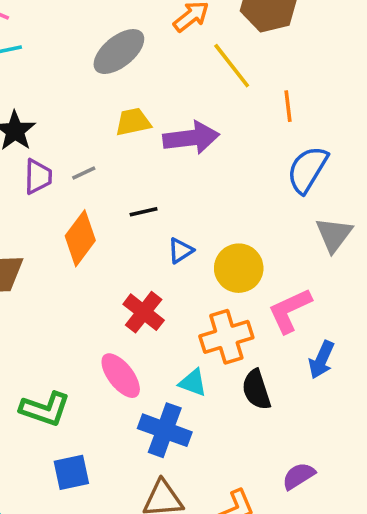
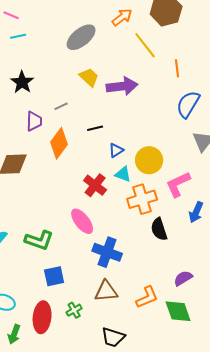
yellow trapezoid: (133, 122) -> (89, 77), turned 55
purple trapezoid: (38, 177) -> (34, 121), moved
cyan triangle: (193, 383) -> (123, 174), moved

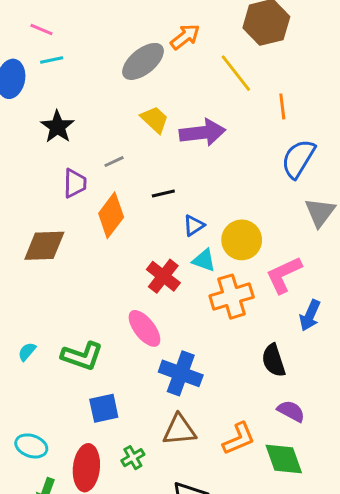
orange arrow: (122, 17) -> (185, 37), moved
black semicircle: (159, 229) -> (274, 360), moved
purple semicircle: (183, 278) -> (291, 411), turned 60

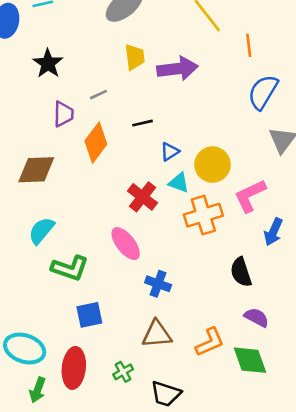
yellow trapezoid: (155, 119) -> (135, 57), turned 40
cyan semicircle: (27, 352) -> (41, 231), moved, size x1.6
blue cross: (181, 373) -> (158, 284), size x0.7
cyan ellipse: (31, 446) -> (25, 349), size x1.4
green cross: (133, 458) -> (123, 372), moved

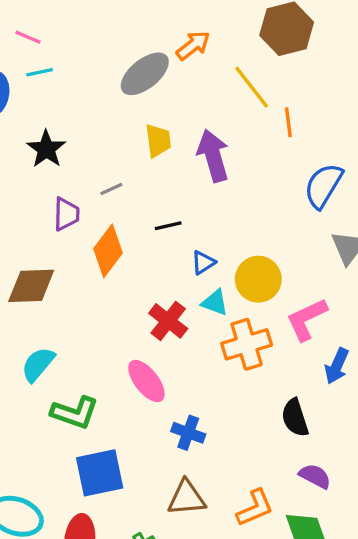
orange line: (249, 45) -> (288, 122), moved
purple arrow: (177, 69) -> (213, 156), turned -99
blue square: (89, 315) -> (100, 473), size x1.4

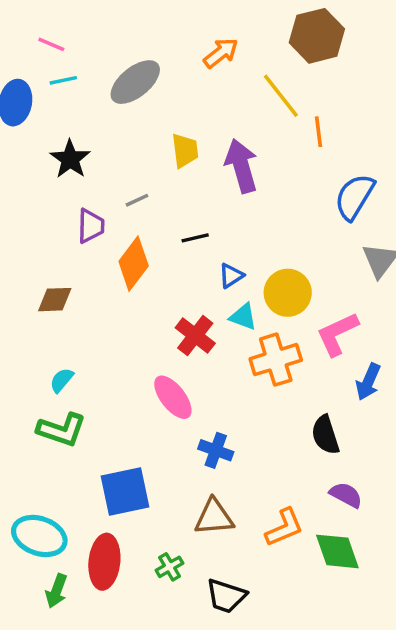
gray ellipse: (145, 74) -> (135, 82), moved
brown diamond: (31, 286) -> (55, 300), size x0.7
cyan semicircle: (38, 364) -> (62, 380), size x0.7
green L-shape: (75, 413) -> (62, 430), moved

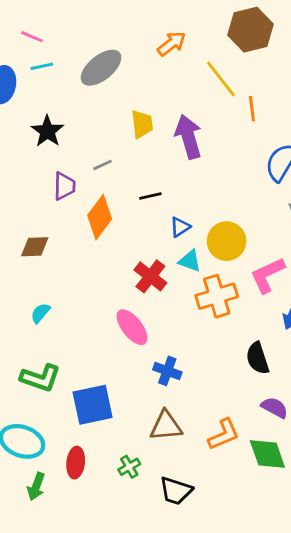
green L-shape: (62, 430) -> (40, 378), moved
red ellipse: (104, 562) -> (76, 463), size x0.7

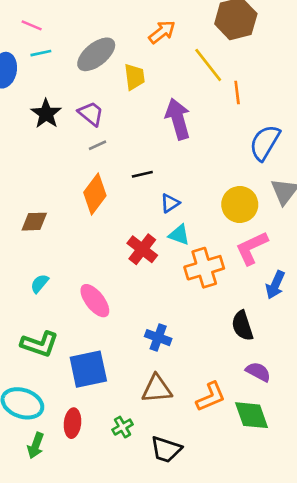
yellow trapezoid: (142, 124) -> (134, 77), moved
purple trapezoid: (64, 186) -> (91, 114), moved, turned -52
yellow circle: (227, 241) -> (240, 204), moved
pink ellipse: (132, 327) -> (95, 301), moved

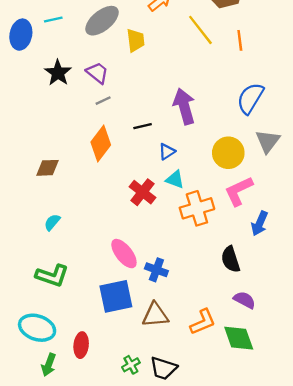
orange line: (237, 93) -> (240, 40), moved
purple arrow: (178, 119) -> (184, 106), moved
pink ellipse: (95, 301) -> (124, 254), moved
blue square: (88, 369) -> (116, 296), moved
green cross: (123, 427) -> (131, 365), moved

